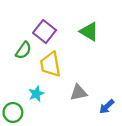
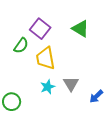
gray triangle: (79, 93) -> (71, 84), turned -49
cyan star: (36, 94) -> (48, 87), moved

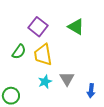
green semicircle: (21, 46) -> (19, 52), moved
blue arrow: (96, 96) -> (91, 91), turned -40

